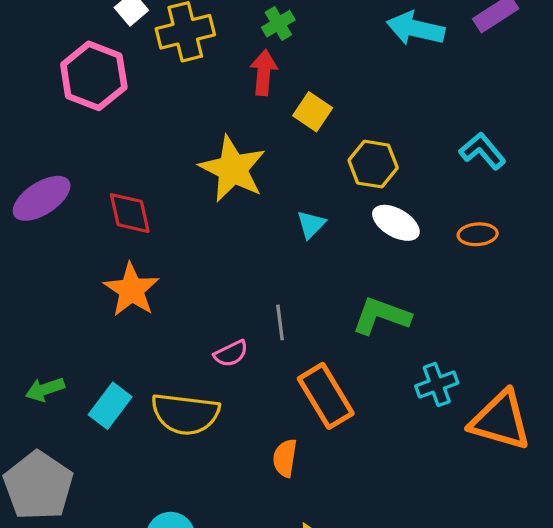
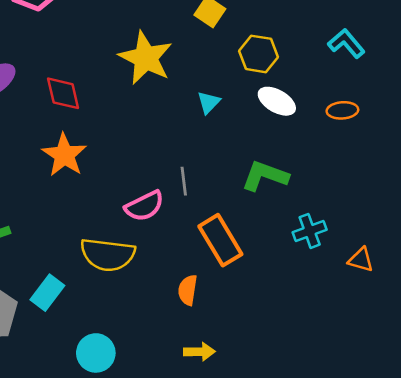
pink semicircle: (231, 353) -> (144, 206), size x1.4
cyan rectangle: (110, 406) -> (47, 293), moved
orange triangle: (500, 420) -> (361, 260), size x0.5

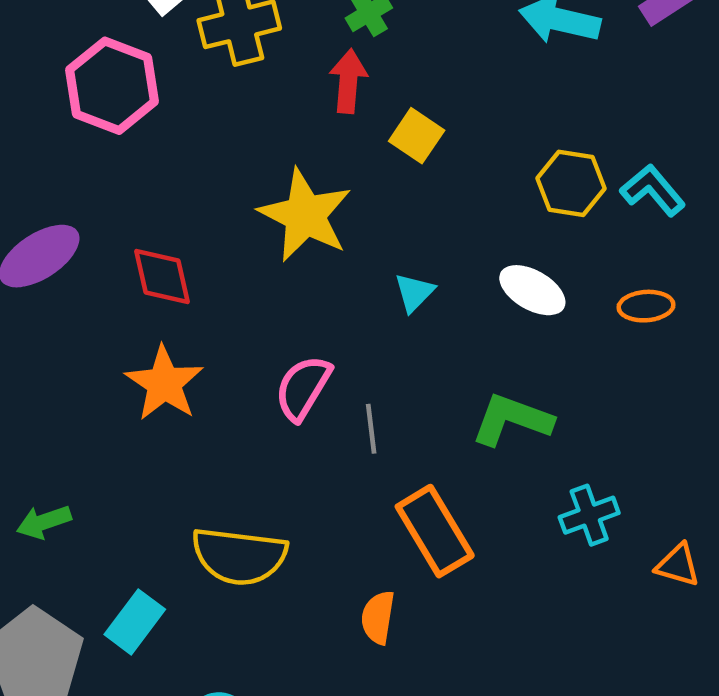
yellow hexagon: (258, 54) -> (571, 183), moved
pink semicircle: (144, 206) -> (303, 388), moved, turned 147

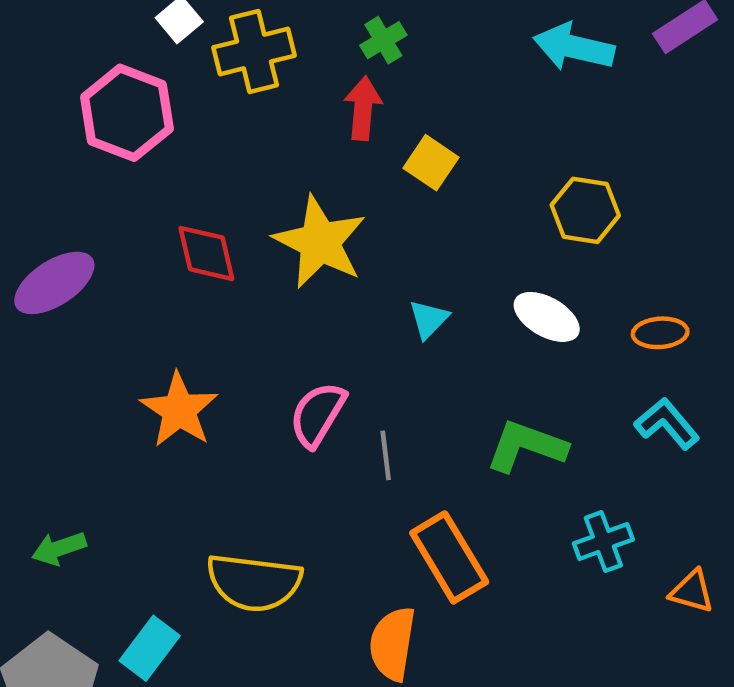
cyan L-shape: (653, 190) -> (667, 424), moved
red diamond: (162, 277) -> (206, 253), moved
orange semicircle: (378, 617) -> (392, 644), size x1.4

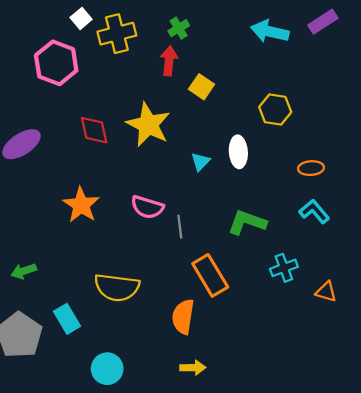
white ellipse: (547, 317) -> (238, 152), moved, turned 56
pink semicircle: (318, 415) -> (147, 207), turned -104
cyan rectangle: (150, 648) -> (67, 319), turned -68

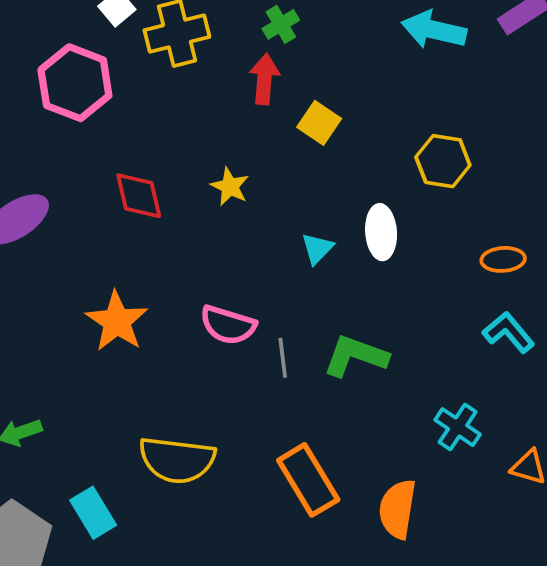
yellow star: (148, 125) -> (230, 187), size x0.5
green L-shape: (247, 222) -> (356, 356), moved
cyan cross: (284, 268) -> (458, 427), turned -36
orange rectangle: (210, 275) -> (308, 480), moved
orange semicircle: (183, 317) -> (397, 509), moved

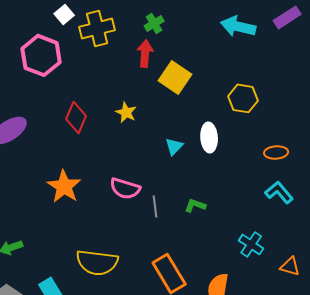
yellow square: (319, 123) -> (175, 77), size x1.4
red diamond: (139, 196) -> (76, 117), turned 36
green L-shape: (356, 356) -> (195, 205), size x0.6

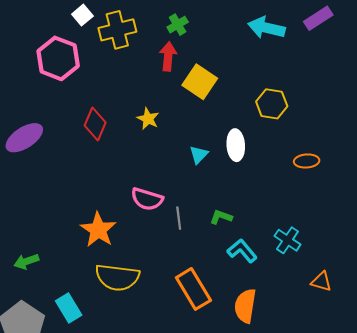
orange star: (64, 186) -> (98, 230), moved
cyan L-shape: (279, 192) -> (242, 251), moved
cyan cross: (251, 244) -> (288, 240), moved

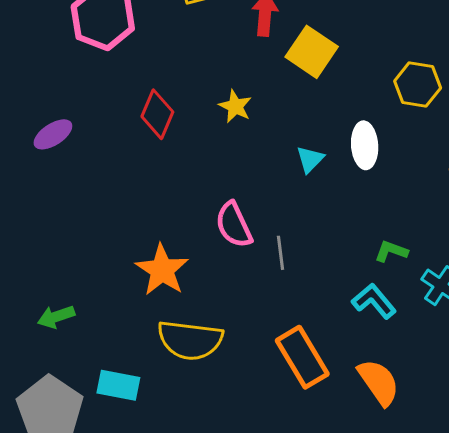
purple ellipse: (24, 138) -> (53, 134), size x0.7
pink semicircle: (147, 199) -> (234, 225), turned 48
green L-shape: (221, 217) -> (391, 251), moved
orange semicircle: (245, 306) -> (379, 382), turned 136
cyan rectangle: (69, 308) -> (118, 385), turned -48

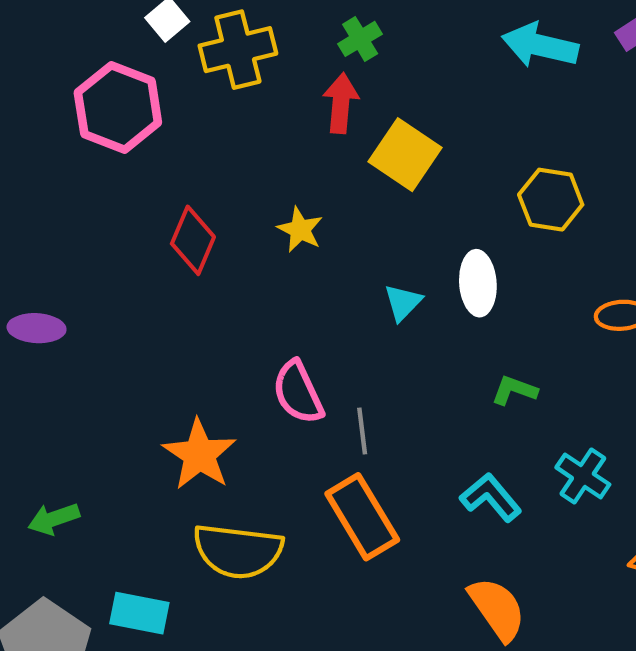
purple ellipse: (53, 134) -> (37, 328), moved, turned 36
green L-shape: (391, 251) -> (514, 390), moved
orange rectangle: (302, 357) -> (362, 517), moved

